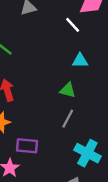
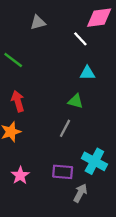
gray line: (68, 119) -> (65, 128), moved
purple rectangle: (27, 146) -> (63, 172), moved

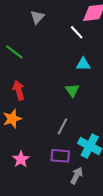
gray triangle: (38, 22) -> (37, 17), turned -32
green triangle: (76, 101) -> (72, 90), turned 40
gray line: (65, 128) -> (62, 126), moved

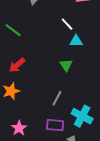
white line: (77, 32) -> (67, 24), moved
red arrow: (19, 90) -> (17, 65), turned -114

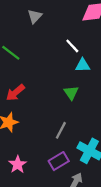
purple rectangle: (55, 125) -> (59, 161), turned -36

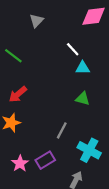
green triangle: (71, 93) -> (83, 99), moved, turned -40
purple rectangle: (59, 161) -> (45, 160), moved

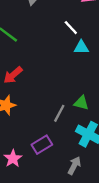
green triangle: (83, 99) -> (81, 103), moved
pink star: (20, 163) -> (13, 159), moved

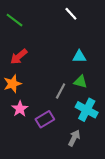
cyan triangle: (81, 47) -> (79, 57), moved
pink star: (13, 159) -> (20, 109), moved

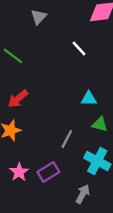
green triangle: (80, 82) -> (100, 124), moved
pink star: (20, 109) -> (19, 172), moved

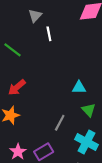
white line: (79, 49) -> (49, 34), moved, turned 32
green triangle: (100, 124) -> (89, 110), turned 32

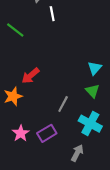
red arrow: (17, 87) -> (30, 76), moved
cyan triangle: (79, 87) -> (95, 68), moved, turned -48

